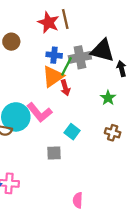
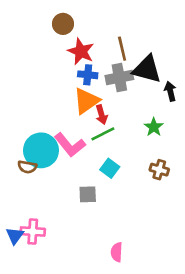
brown line: (65, 19) -> (122, 49), moved
red star: (48, 22) -> (81, 51), moved
brown circle: (11, 42) -> (63, 24), moved
green line: (66, 66) -> (103, 134), moved, turned 36

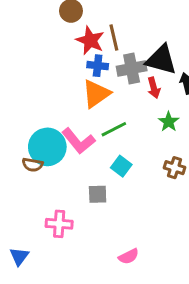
brown line: (122, 49) -> (114, 37), moved
red arrow: (101, 115) -> (154, 88), moved
pink cross: (33, 232) -> (59, 224), moved
blue triangle: (15, 236) -> (19, 256), moved
pink semicircle: (117, 252) -> (129, 256), turned -120

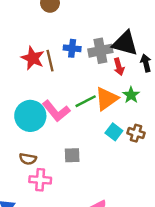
brown line: (114, 37) -> (50, 61), moved
red star: (90, 40) -> (33, 58), moved
orange triangle: (96, 94) -> (107, 99), moved
brown semicircle: (33, 165) -> (28, 159), moved
cyan square: (121, 166) -> (114, 132), moved

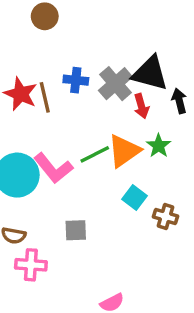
gray cross: (100, 51) -> (115, 84), turned -30
brown cross: (136, 133) -> (166, 216), moved

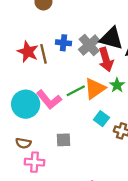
red arrow: (141, 106) -> (106, 60), size x1.5

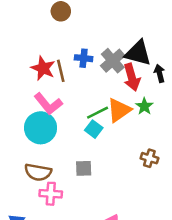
pink L-shape: (49, 100) -> (48, 104), moved
cyan square: (101, 119) -> (94, 129), moved
brown semicircle: (23, 143) -> (38, 172), size x1.5

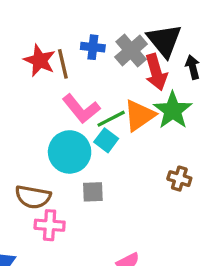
black triangle: (138, 53) -> (164, 40), turned 36
pink L-shape: (48, 104) -> (81, 109), moved
green star: (144, 106) -> (173, 110), size x1.6
cyan circle: (41, 128) -> (70, 152), moved

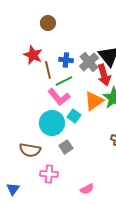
red star: (40, 60) -> (33, 55), moved
green line: (111, 119) -> (64, 81), moved
gray square: (93, 192) -> (66, 147), turned -32
pink cross: (50, 225) -> (49, 174), moved

